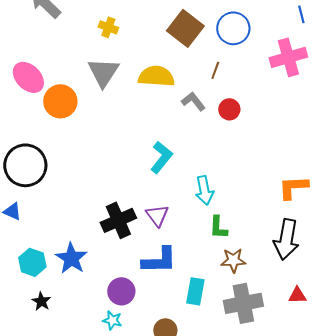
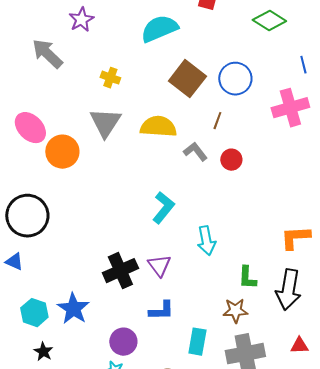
green L-shape: (218, 227) -> (247, 278), moved
blue L-shape: (159, 260) -> (161, 311), size x0.7

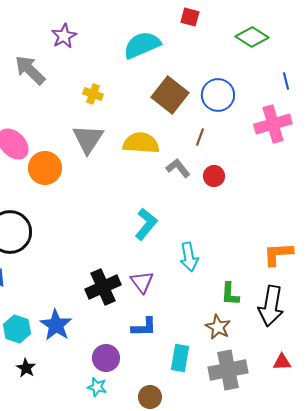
brown star: (235, 311) -> (218, 327), turned 30

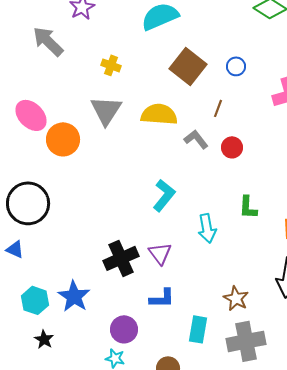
blue circle: (218, 95) -> (236, 66), size x0.6
green L-shape: (230, 294) -> (248, 207), moved

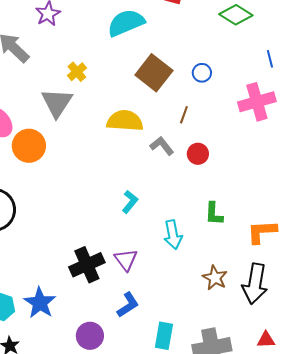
yellow cross: (111, 65) -> (77, 72), turned 30
gray triangle: (106, 110) -> (57, 103), moved
cyan L-shape: (164, 195) -> (130, 202), size x0.7
blue L-shape: (162, 298) -> (128, 305), turned -32
brown star: (236, 298) -> (215, 278), moved

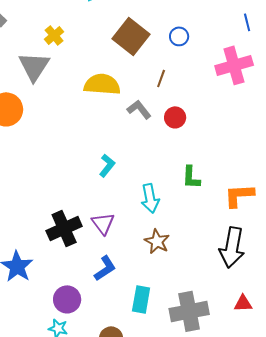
brown star: (215, 278) -> (157, 241), moved

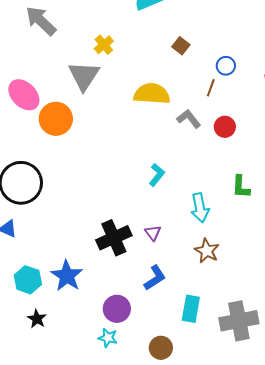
brown square: (131, 36) -> (181, 46), size x0.5
blue circle: (179, 36) -> (226, 66), moved
purple triangle: (103, 223) -> (153, 233), size x0.7

